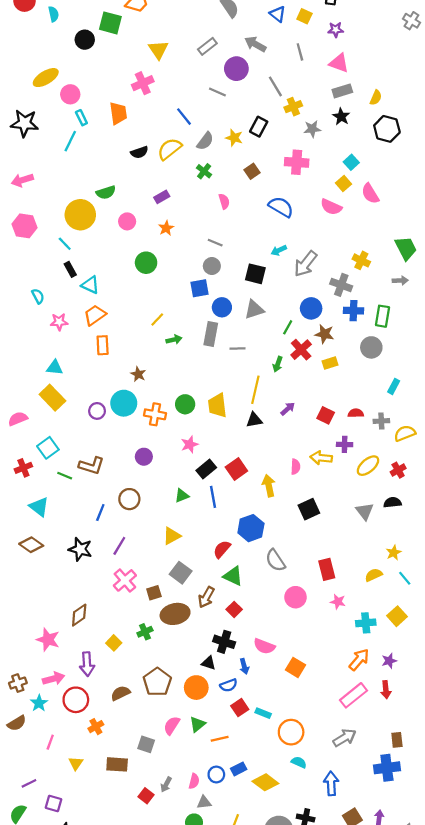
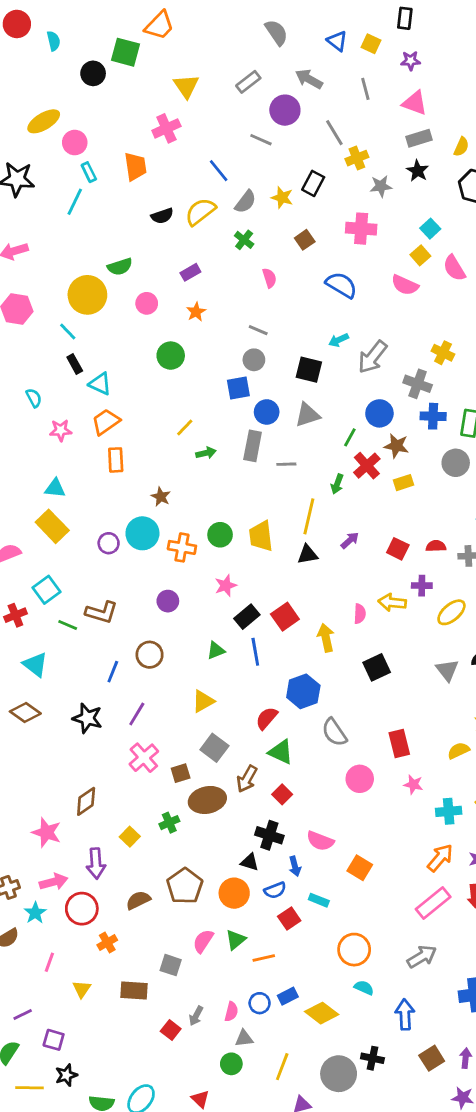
cyan rectangle: (263, 713) -> (319, 900), moved

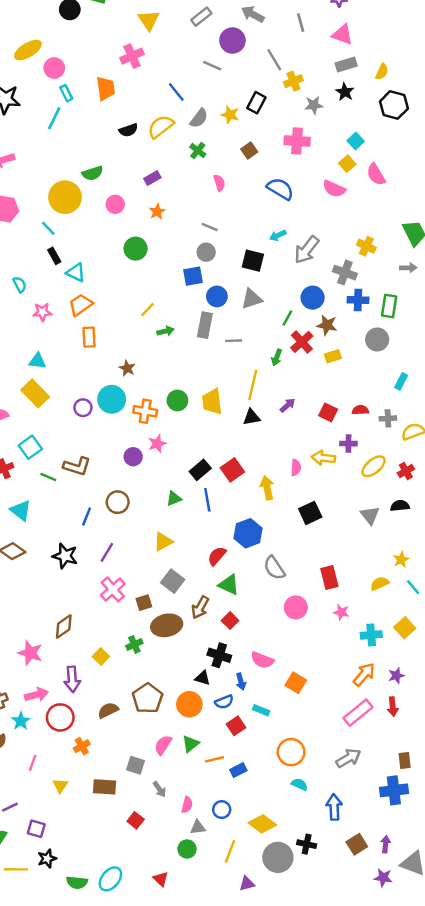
pink star: (226, 586) -> (157, 444), moved
blue rectangle: (288, 996) -> (238, 770), moved
blue circle: (260, 1003) -> (222, 810), moved
yellow diamond: (322, 1013) -> (262, 824), moved
gray arrow: (196, 1016) -> (159, 789), moved, turned -63

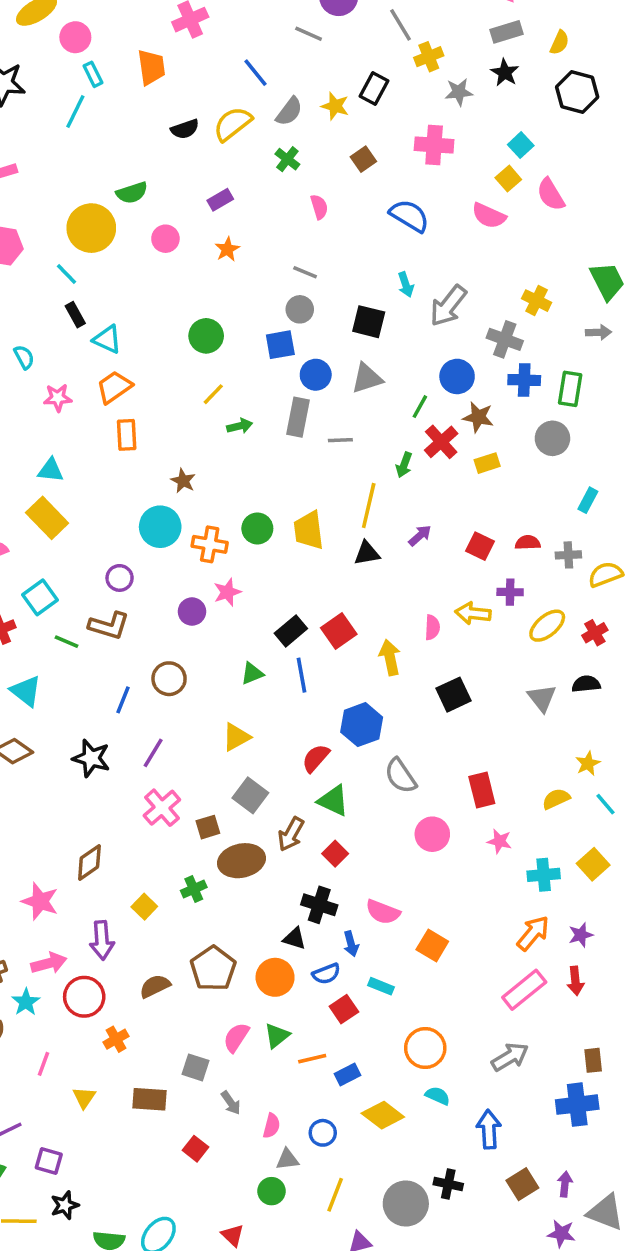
cyan arrow: (278, 235) -> (406, 285), turned -84
green circle: (136, 249) -> (206, 336), moved
purple circle: (83, 408) -> (120, 578), moved
yellow diamond: (262, 824) -> (383, 1115), moved

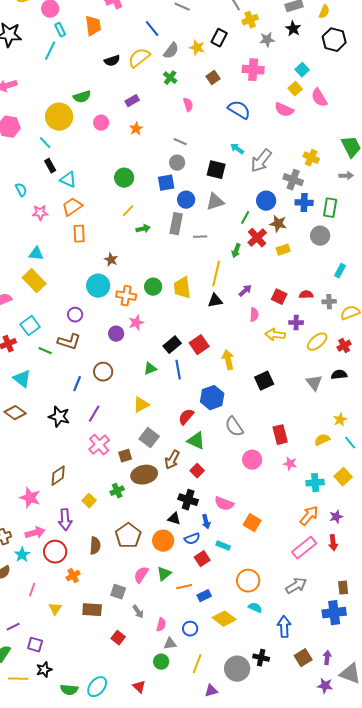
cyan arrow: (406, 285) -> (237, 149), turned 144
pink semicircle: (432, 627) -> (254, 315), moved
brown semicircle: (155, 986) -> (95, 546), turned 120

